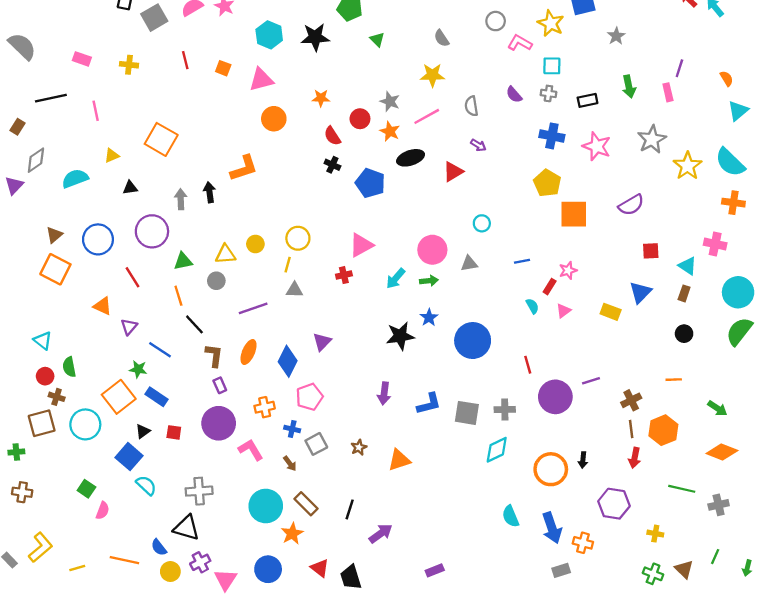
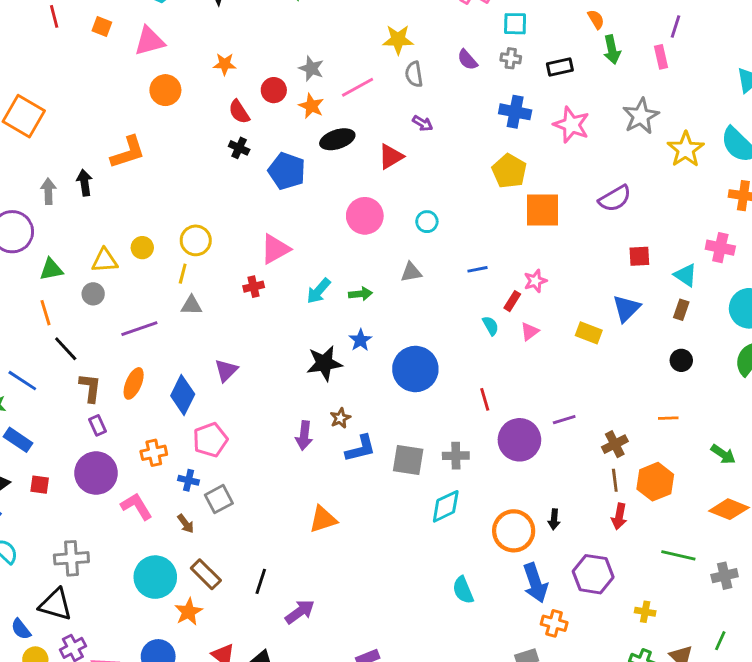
yellow star: (432, 75) -> (398, 40), moved
orange semicircle: (727, 79) -> (596, 19), moved
pink circle: (432, 250) -> (365, 216), moved
brown star: (359, 447) -> (340, 418), moved
blue arrow: (552, 528) -> (535, 583), moved

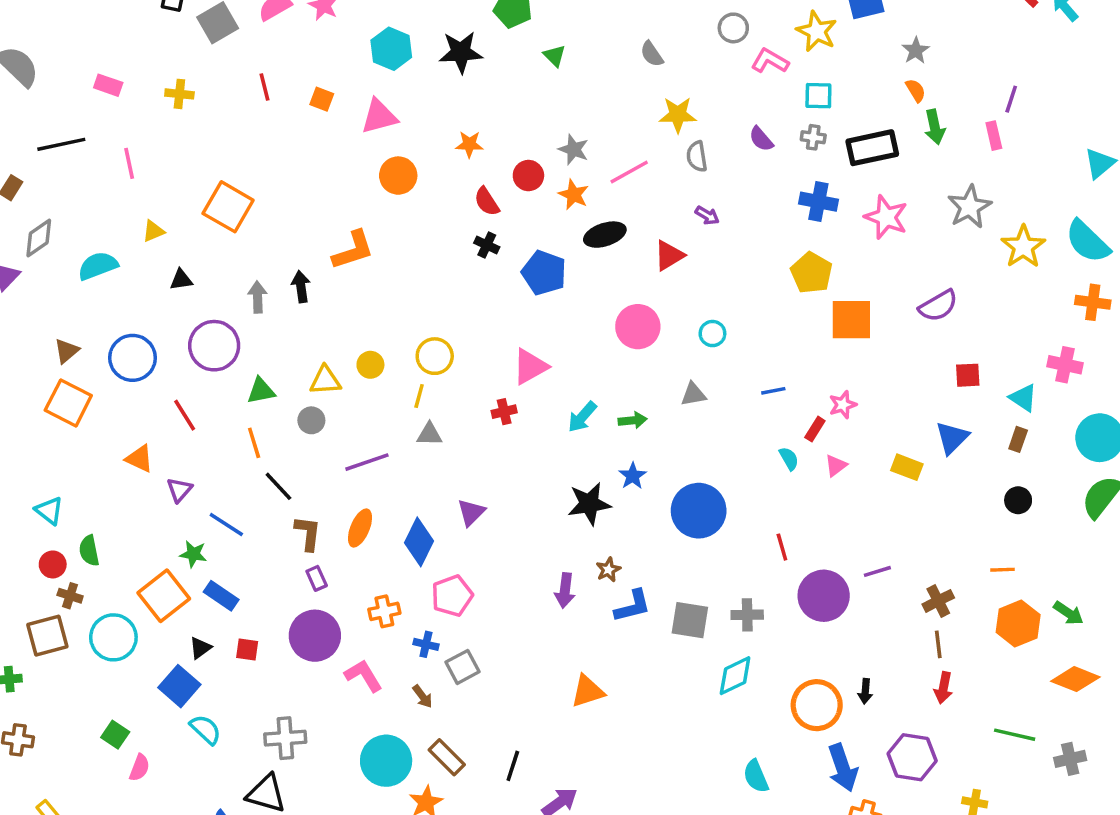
black rectangle: (560, 67) -> (872, 148), size x1.6
orange hexagon: (655, 482) -> (1018, 624), moved

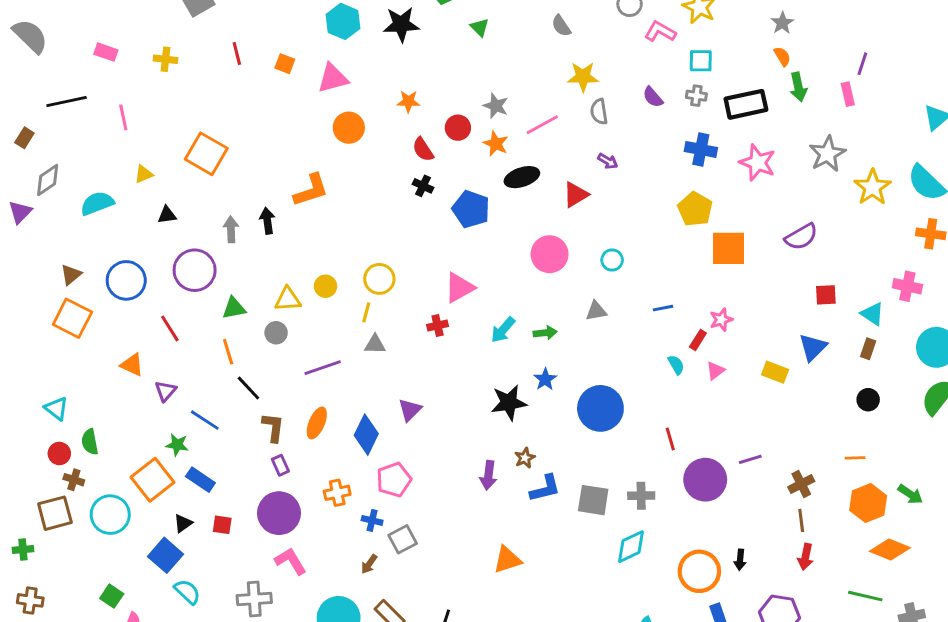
pink L-shape: (363, 676) -> (291, 561), moved
orange diamond: (1075, 679) -> (890, 550), moved
brown arrow: (423, 696) -> (369, 564), turned 72

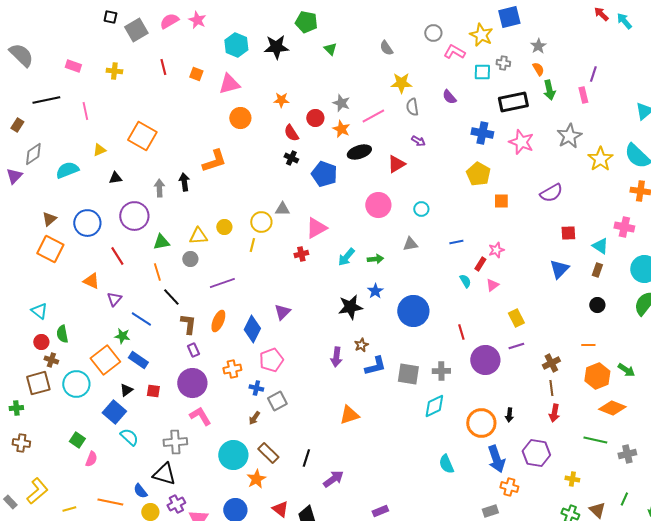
gray cross: (696, 96) -> (503, 63), moved
orange square: (728, 248) -> (501, 201), size x0.6
gray triangle: (375, 344) -> (282, 209), moved
yellow rectangle: (775, 372) -> (516, 318), moved, turned 42

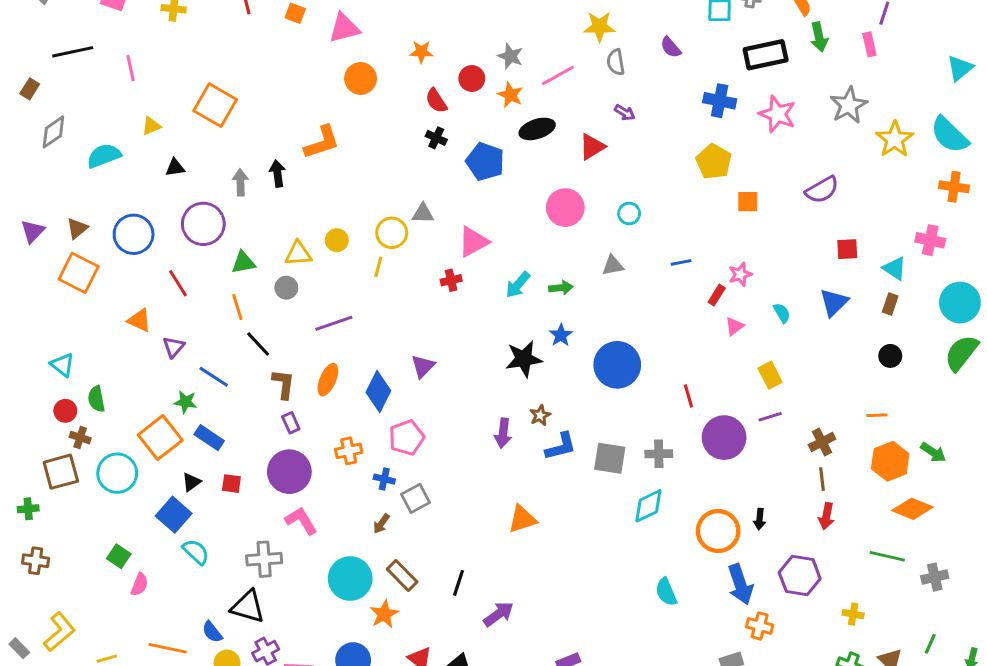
purple triangle: (14, 176) -> (33, 231), moved
cyan semicircle: (465, 281) -> (782, 313), moved

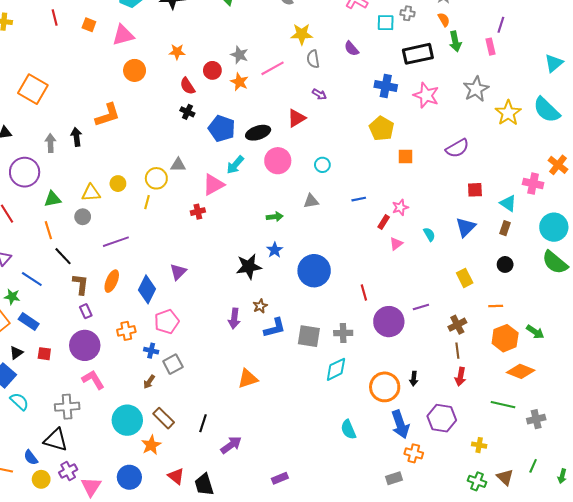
black ellipse: (537, 129) -> (258, 133), moved
orange cross: (954, 187) -> (558, 165), moved, turned 30
cyan arrow: (518, 285) -> (235, 165), moved
green semicircle: (961, 353) -> (555, 262), turned -88
yellow rectangle: (770, 375) -> (465, 278), moved

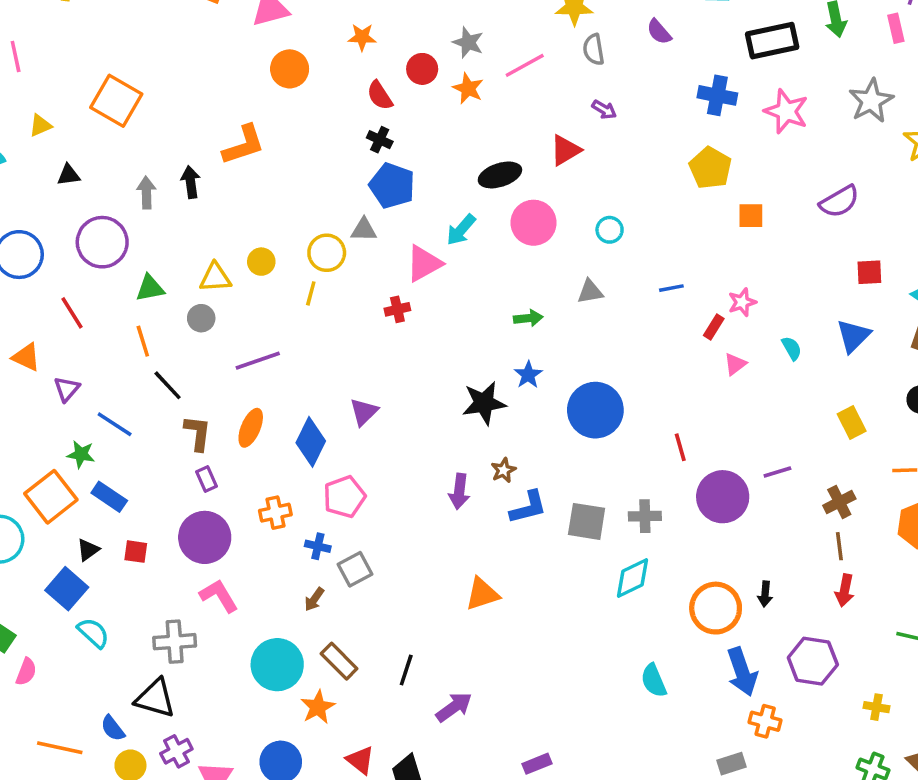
blue pentagon: (222, 129) -> (392, 186), moved

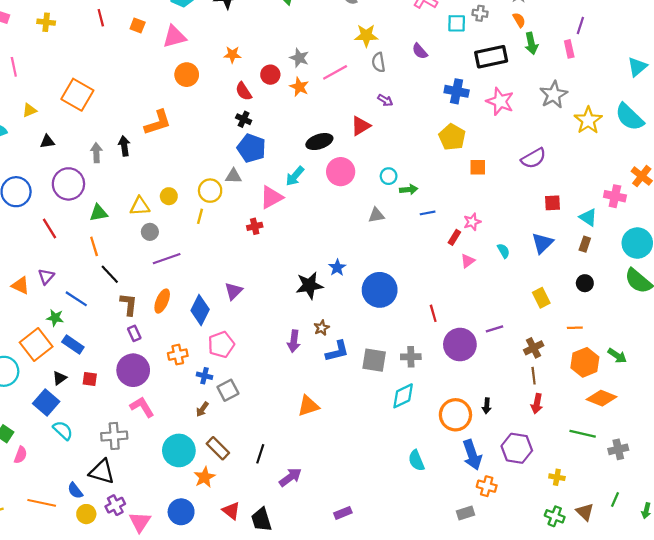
gray circle: (201, 318) -> (150, 232), moved
green arrow: (528, 318) -> (409, 189), moved
orange triangle: (26, 357) -> (20, 285), moved

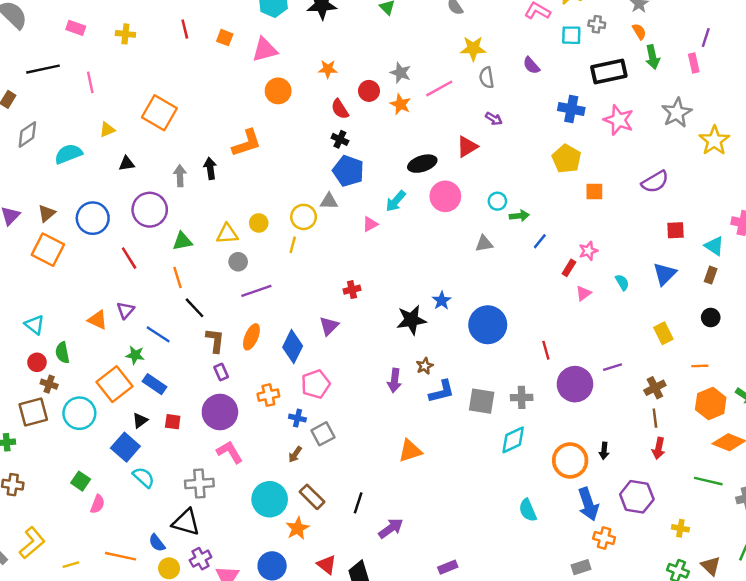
pink triangle: (271, 197) -> (370, 224), size x0.6
blue line: (428, 213) -> (540, 241), turned -40
red cross: (255, 226) -> (352, 290), moved

